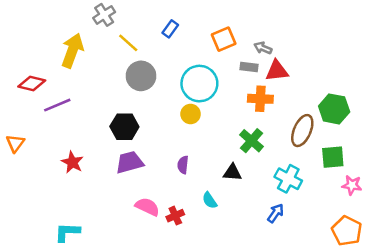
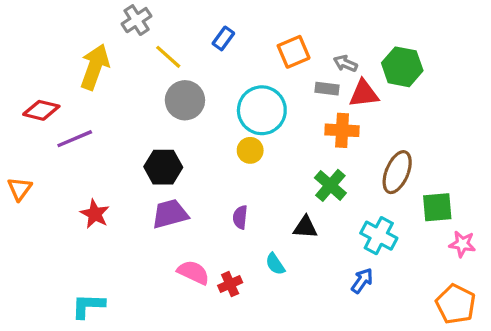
green hexagon: (334, 109) -> (402, 67), moved

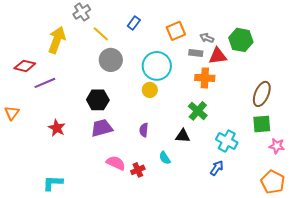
brown ellipse: (397, 172) -> (262, 94), moved

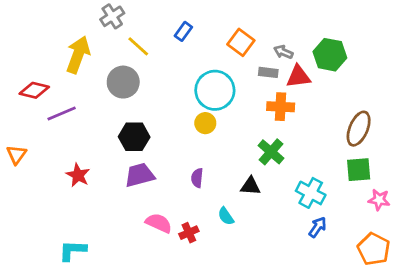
orange square: (176, 31) -> (241, 42), turned -30
gray circle: (111, 60) -> (123, 82), moved
blue arrow: (217, 168) -> (318, 227), moved

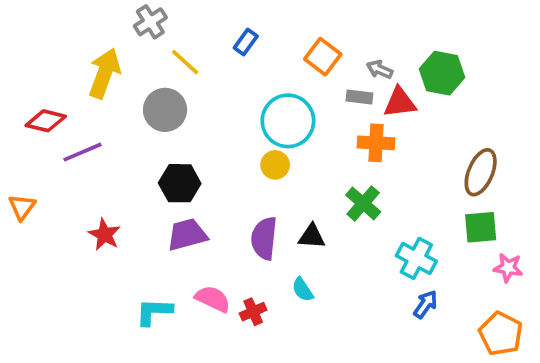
purple semicircle: (197, 178) -> (264, 238), size x1.6
black triangle: (250, 186) -> (312, 236), moved
cyan L-shape: (73, 250) -> (154, 312), moved

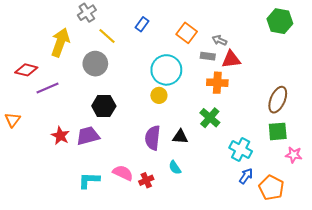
green hexagon: (442, 73) -> (280, 21), moved
purple trapezoid: (187, 235) -> (88, 136), moved
orange pentagon: (501, 334) -> (271, 188), moved

